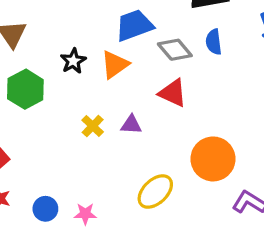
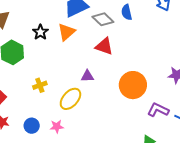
purple triangle: (131, 125) -> (87, 76), moved
yellow cross: (93, 126) -> (40, 85), moved, turned 32
yellow ellipse: (155, 192) -> (70, 99), moved

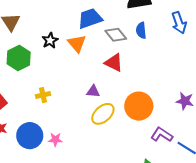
orange triangle: (66, 32) -> (77, 43), turned -36
yellow ellipse: (70, 99) -> (103, 114), moved
blue circle: (32, 126) -> (30, 136), size x1.6

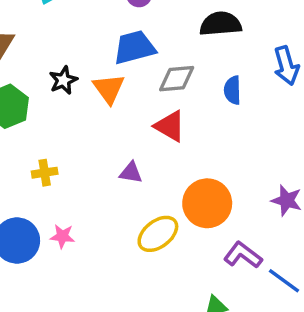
blue semicircle: (141, 30) -> (232, 90), moved
gray diamond: (116, 35) -> (177, 79), turned -60
yellow ellipse: (103, 114) -> (158, 234), moved
pink star: (55, 140) -> (62, 236), moved

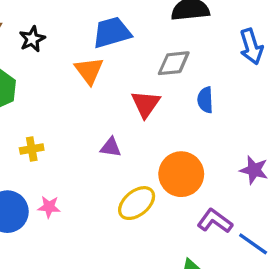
gray diamond: (177, 79) -> (174, 63), moved
black star: (63, 80) -> (32, 39), moved
blue semicircle: (232, 90) -> (205, 100), moved
red triangle: (170, 126) -> (146, 104), turned 36

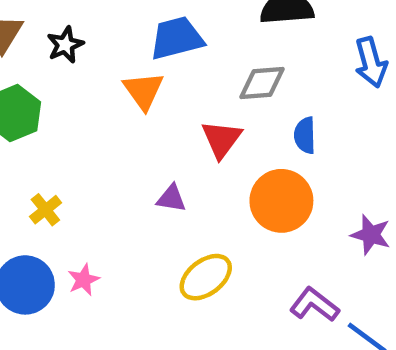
yellow cross: (32, 149) -> (45, 210), moved, turned -30
orange circle: (181, 174) -> (281, 201), moved
pink star: (49, 207) -> (83, 280), turned -30

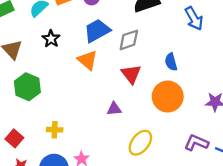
black star: (65, 45) -> (51, 39), moved
gray diamond: (262, 83) -> (129, 40), moved
yellow cross: (45, 210) -> (55, 130), turned -35

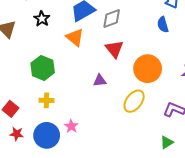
blue semicircle: (171, 62) -> (163, 25), moved
green hexagon: (27, 87) -> (43, 68), moved
yellow ellipse: (140, 143) -> (134, 101), moved

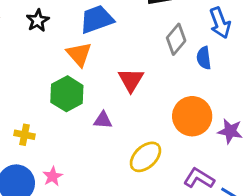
gray diamond: (112, 18) -> (176, 39), moved, turned -40
green hexagon: (43, 68) -> (67, 94), moved
orange circle: (148, 69) -> (192, 116), moved

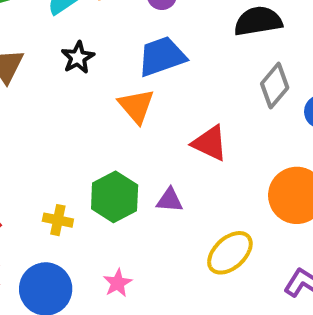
red triangle: (131, 80) -> (210, 143), turned -36
green hexagon: (67, 94) -> (115, 197), moved
pink star: (53, 176) -> (118, 283), moved

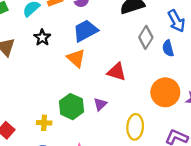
purple triangle: (170, 200) -> (100, 104), turned -40
yellow ellipse: (230, 253) -> (135, 127), turned -35

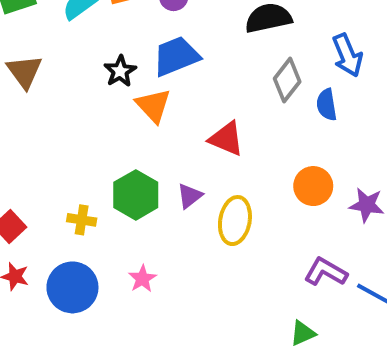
black star: (42, 38) -> (120, 71), moved
orange circle: (165, 92) -> (313, 186), size x0.7
yellow ellipse: (135, 127) -> (235, 221), moved

